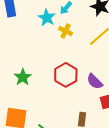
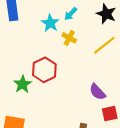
red hexagon: (66, 75) -> (44, 70), moved

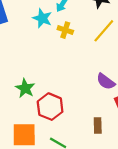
red hexagon: (44, 70) -> (50, 107), moved

